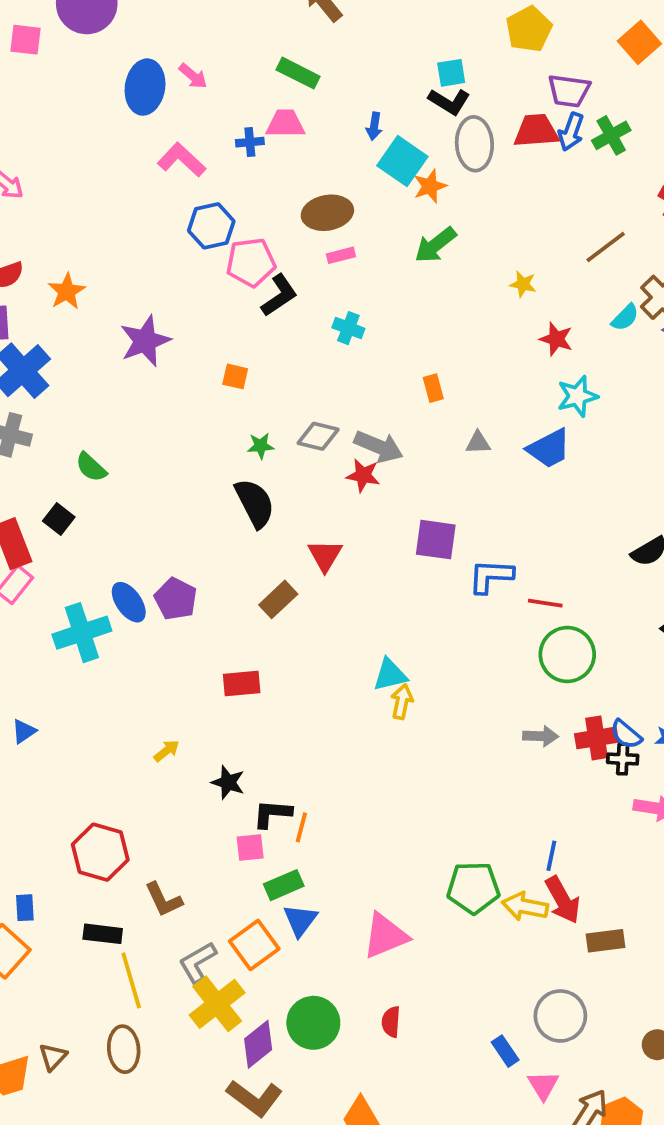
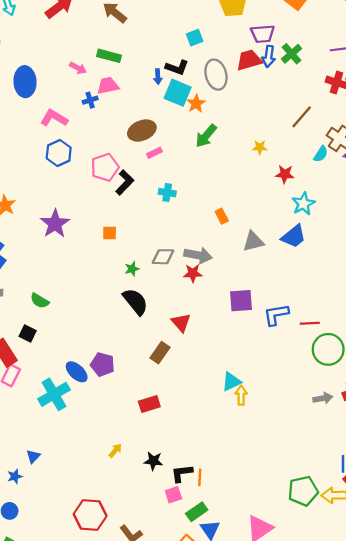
pink arrow: (193, 76) -> (78, 68), moved
black L-shape: (449, 102) -> (177, 67), moved
blue hexagon: (211, 226) -> (59, 153), moved
gray triangle: (478, 443) -> (253, 241), size x1.5

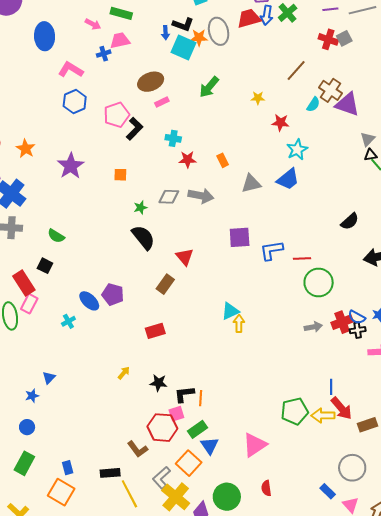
orange star: (196, 104) -> (199, 38), moved, turned 30
red star: (193, 273) -> (188, 159), moved
cyan cross: (54, 394) -> (68, 321), size x0.5
red hexagon: (90, 515) -> (162, 428), moved

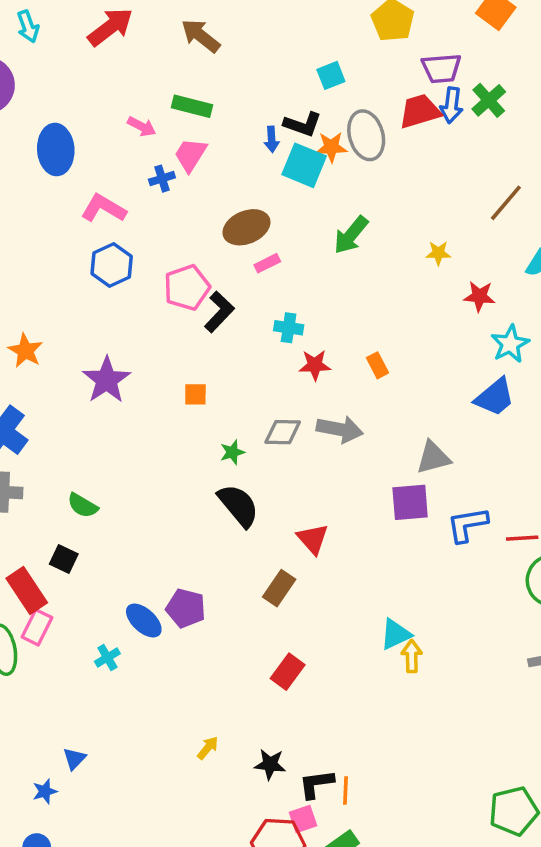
pink trapezoid: (120, 40) -> (190, 155), turned -45
gray triangle: (251, 184) -> (433, 458), moved
red rectangle: (155, 331) -> (288, 672), moved, turned -36

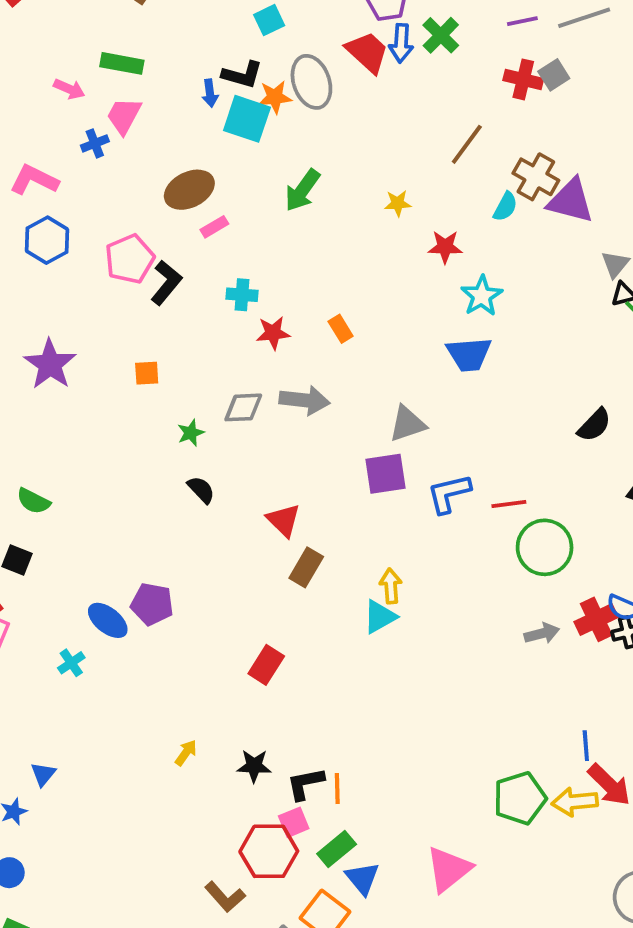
red trapezoid: (420, 111) -> (367, 52), turned 63
blue trapezoid: (495, 397) -> (469, 354), turned 39
black semicircle: (238, 505) -> (201, 490), size x0.6
brown rectangle: (279, 588) -> (306, 567), moved
yellow arrow: (412, 656) -> (391, 586), moved

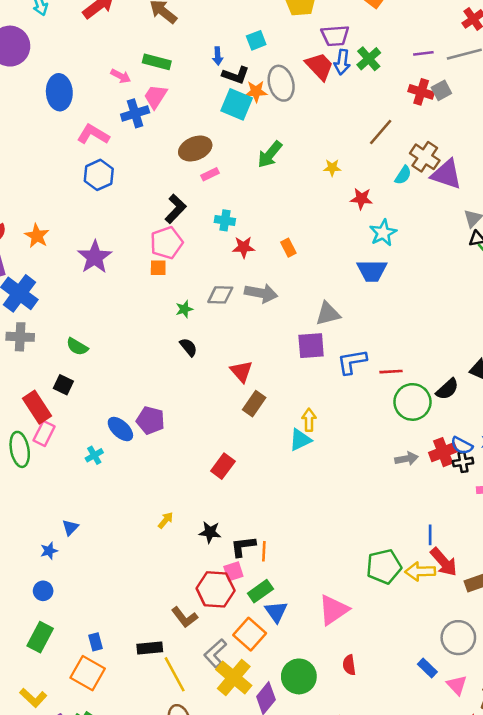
blue arrow: (210, 93) -> (218, 56), moved
blue cross: (95, 143) -> (135, 113), size x1.5
pink pentagon: (130, 259) -> (167, 243), moved
black semicircle: (594, 425) -> (447, 389), moved

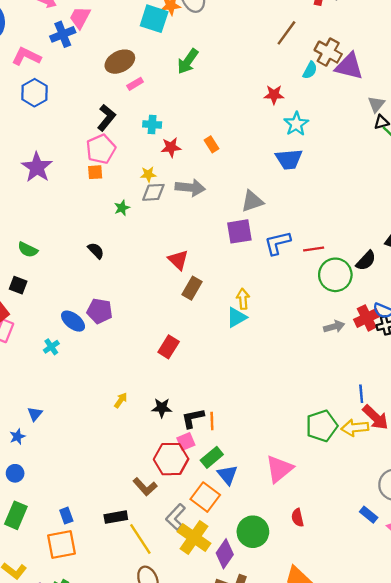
yellow star: (332, 168) -> (148, 174), moved
black semicircle: (188, 347) -> (96, 251), moved
orange square: (88, 673) -> (61, 544), turned -36

